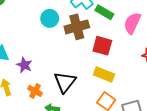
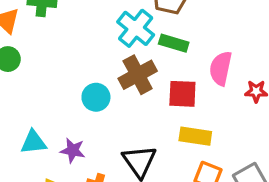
cyan circle: (50, 18) -> (96, 97), moved
pink semicircle: (132, 23) -> (221, 68), moved

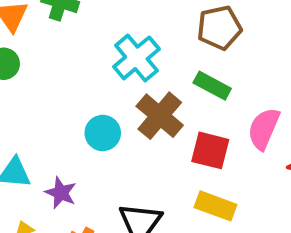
cyan cross: (136, 28) -> (136, 58), moved
brown cross: (138, 75) -> (160, 116), turned -33

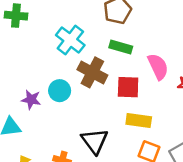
pink semicircle: (264, 129) -> (158, 67), turned 144
purple star: (61, 193) -> (31, 100), moved

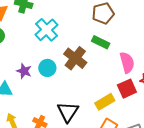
cyan cross: (70, 40) -> (47, 30), moved
red square: (128, 87) -> (127, 89), moved, turned -36
yellow rectangle: (139, 121) -> (105, 102), turned -48

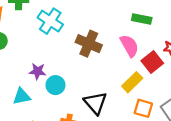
green rectangle: (101, 42) -> (142, 19), moved
pink semicircle: (127, 62) -> (129, 46), moved
cyan circle: (47, 68) -> (55, 85), moved

